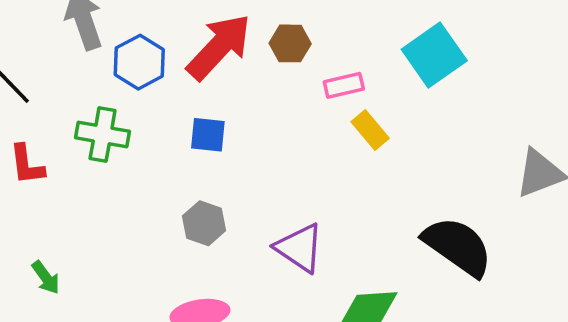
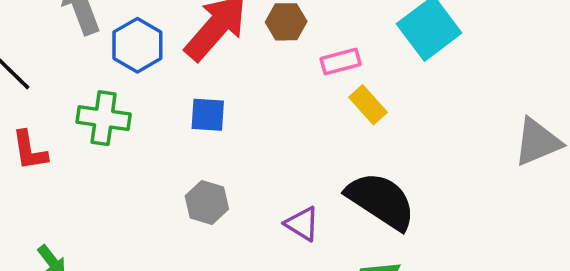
black semicircle: (458, 246) -> (381, 201), moved
purple triangle: (300, 248) -> (302, 224), size x0.7

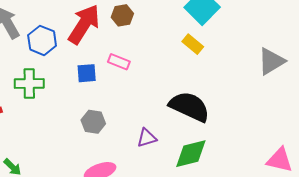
pink rectangle: (341, 62) -> (119, 62), moved, turned 45
yellow rectangle: (368, 105) -> (193, 44), moved
purple triangle: (302, 224) -> (147, 138), moved, turned -40

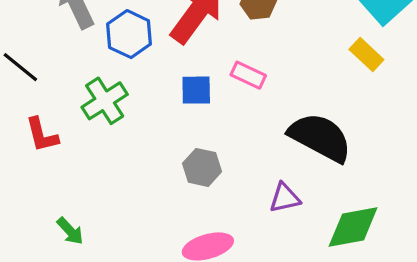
green cross: (29, 84) -> (105, 101), turned -36
black semicircle: (189, 107) -> (320, 137), moved

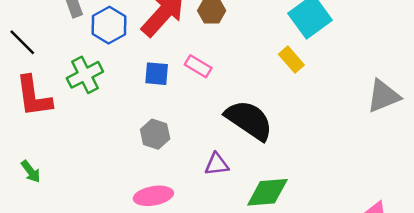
red L-shape: (42, 135) -> (34, 96), size x1.5
green arrow: (70, 231) -> (31, 171), moved

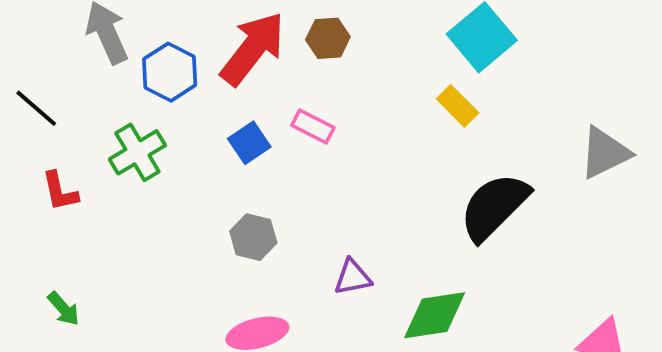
blue square: (157, 74) -> (249, 143), turned -35
red L-shape: (34, 96) -> (60, 191), size x0.6
black semicircle: (249, 120) -> (494, 207), moved, turned -75

